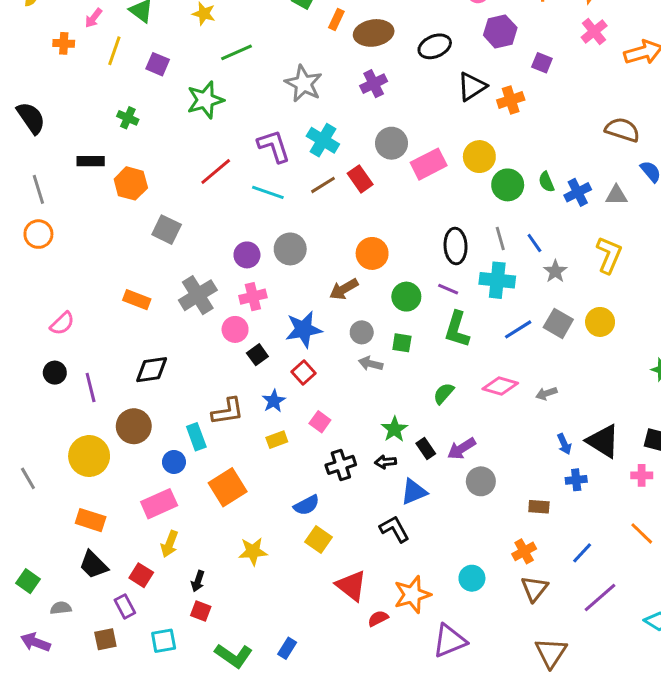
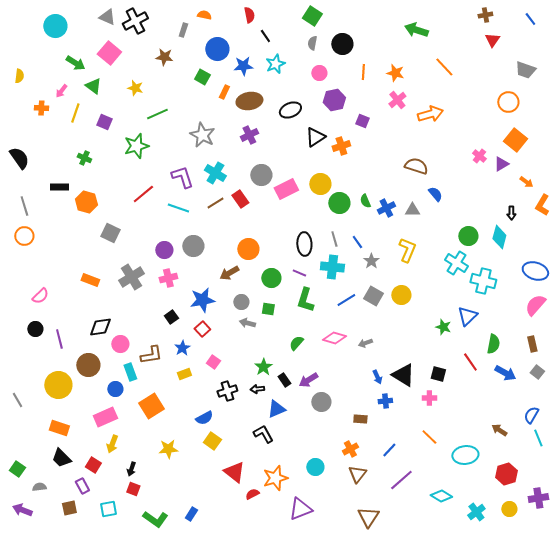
pink circle: (235, 329) -> (120, 344), moved

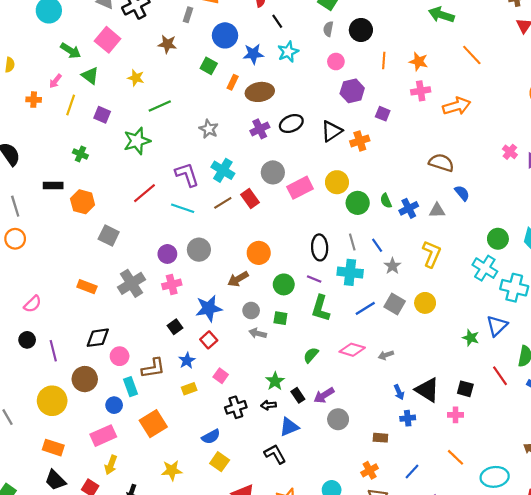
pink cross: (397, 100) -> (421, 91), turned 30
black ellipse: (290, 110) -> (291, 124), moved
gray star: (202, 135) -> (209, 129), size x0.7

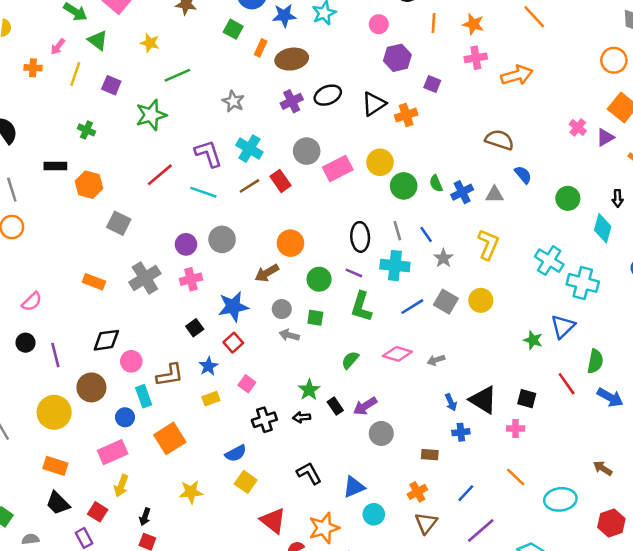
green circle: (498, 239) -> (568, 198), moved
blue triangle: (289, 427) -> (354, 487), moved

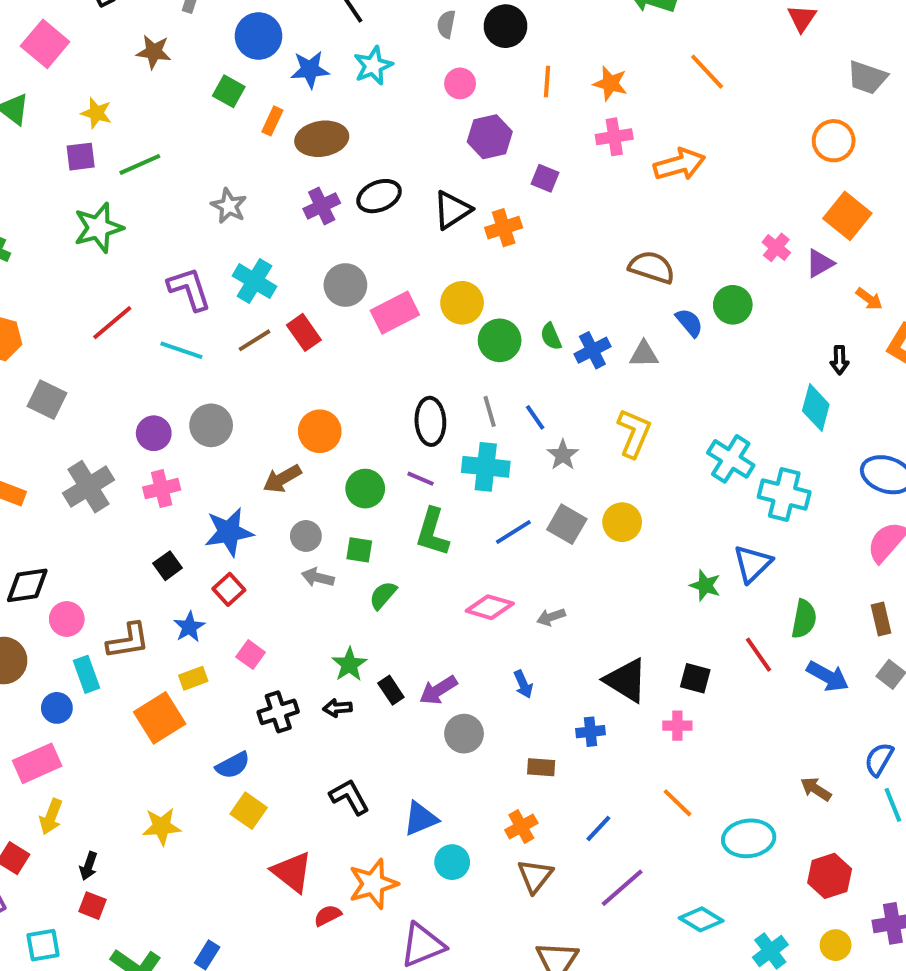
purple square: (111, 85) -> (81, 157), moved, turned -30
green circle: (568, 198) -> (733, 305), moved
green semicircle: (350, 360) -> (383, 595), moved
blue arrow: (451, 402) -> (523, 684), moved
orange square: (170, 438) -> (160, 718), moved

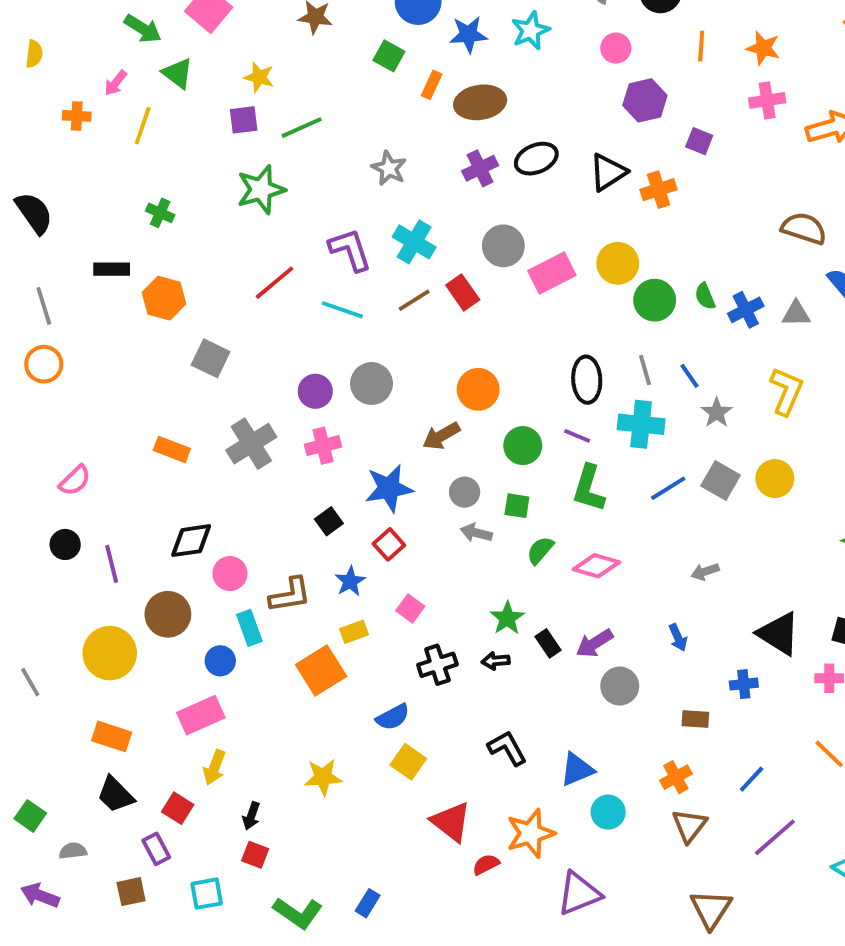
pink diamond: (490, 607) -> (596, 566), moved

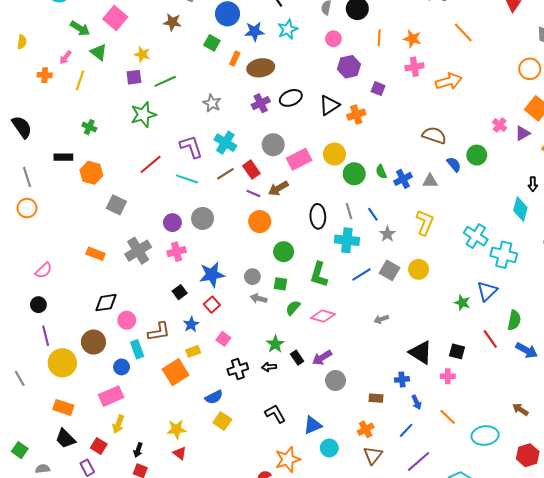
brown arrow: (441, 436) -> (278, 188), moved
purple line: (577, 436) -> (253, 194), moved
purple line: (112, 564) -> (46, 336), moved
blue arrow: (678, 638) -> (417, 402), moved
red triangle: (451, 822) -> (180, 453), moved, size x0.6

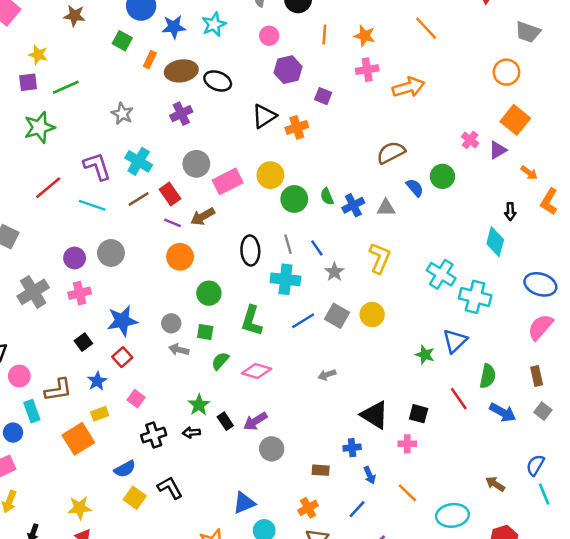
black ellipse: (291, 98) -> (218, 81), moved, turned 45
brown semicircle: (434, 135) -> (391, 153), turned -45
black L-shape: (275, 414) -> (170, 488), moved

